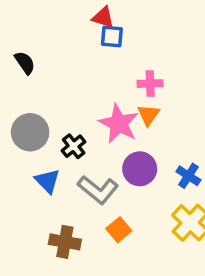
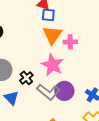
orange triangle: (148, 115) -> (52, 35), moved, size x1.5
gray L-shape: (98, 190) -> (48, 92), moved

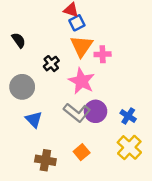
blue square: (48, 15) -> (77, 23), turned -32
black cross: (26, 78) -> (51, 64), moved

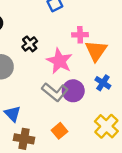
orange triangle: (82, 46) -> (96, 51), moved
blue cross: (128, 116) -> (103, 83), moved
blue triangle: (34, 119) -> (13, 114), moved

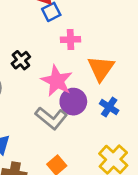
pink cross: (80, 35) -> (71, 40), moved
purple circle: (73, 91) -> (73, 102), moved

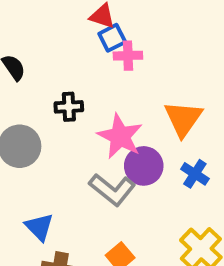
pink cross: (71, 40) -> (128, 56), moved
black cross: (21, 60) -> (69, 107), turned 36

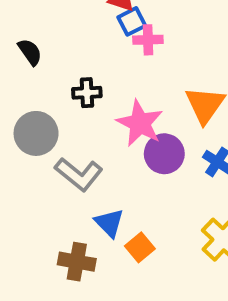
gray L-shape: (112, 190) -> (79, 174), moved
blue triangle: (39, 227) -> (109, 223), moved

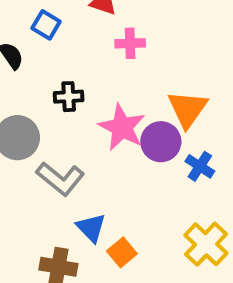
blue square: (132, 21) -> (46, 25), moved, turned -32
purple circle: (164, 154) -> (161, 142), moved

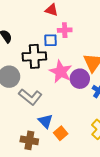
blue square: (46, 25) -> (51, 40), moved, turned -32
black cross: (69, 97) -> (34, 56), size x1.6

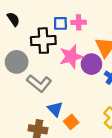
pink cross: (65, 30) -> (79, 22), moved
pink star: (61, 72) -> (71, 57), turned 30

